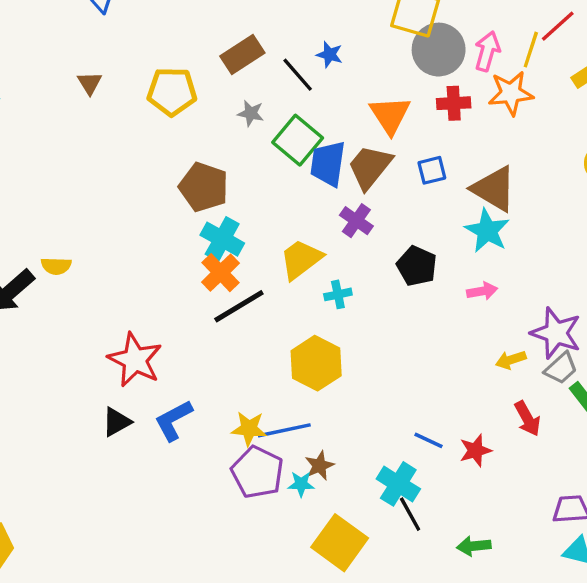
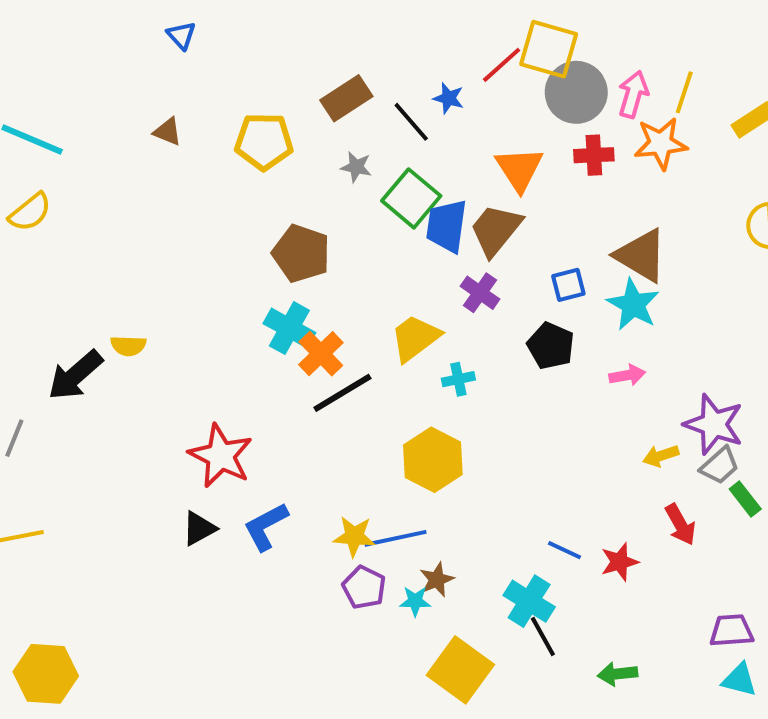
red line: (558, 26) -> (502, 65), moved
brown triangle: (90, 83) -> (168, 132), turned -36
blue square: (432, 170) -> (568, 285), moved
cyan cross: (222, 239) -> (289, 328), moved
purple pentagon: (257, 472) -> (364, 587), size x0.7

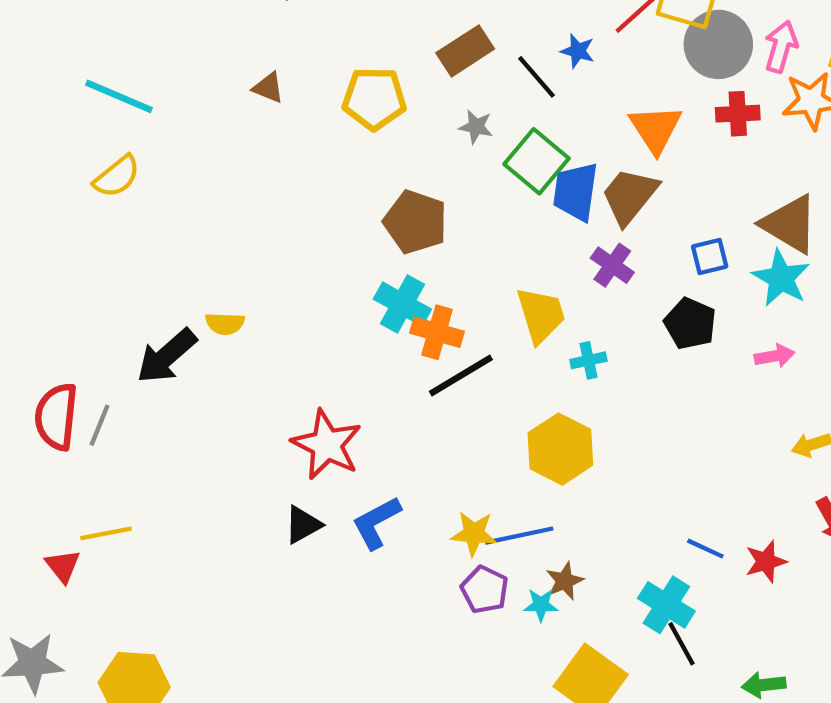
yellow trapezoid: (415, 338) -> (541, 315), turned 110
orange cross: (321, 354) -> (437, 332), turned -30

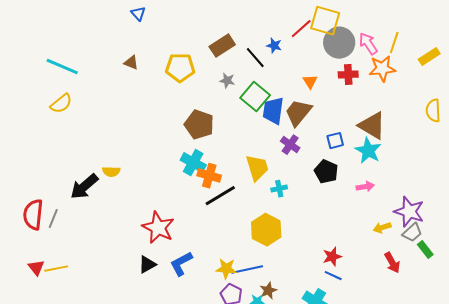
pink arrow: (781, 47) -> (368, 44), turned -50
orange triangle: (656, 129) -> (310, 82), size x0.6
red star: (766, 562) -> (332, 257), moved
red triangle: (63, 566) -> (36, 268), moved

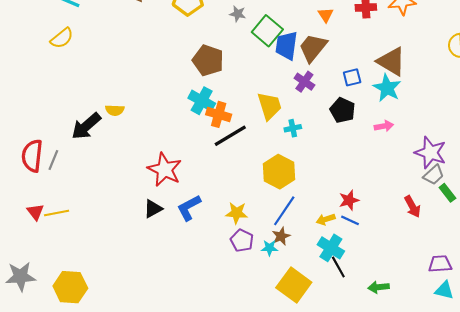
yellow arrow: (382, 228) -> (326, 219), moved
blue line: (247, 270) -> (284, 211), moved, turned -44

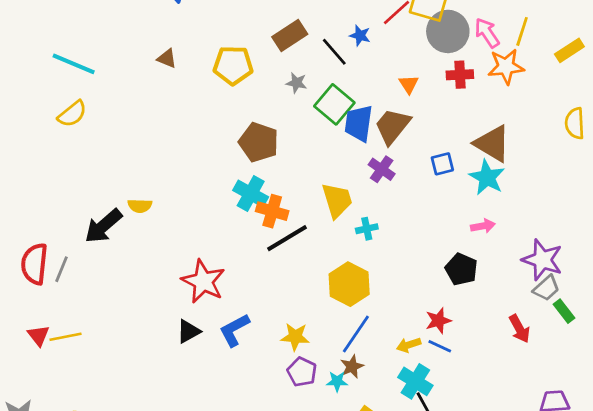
black pentagon: (343, 110) -> (461, 269), moved

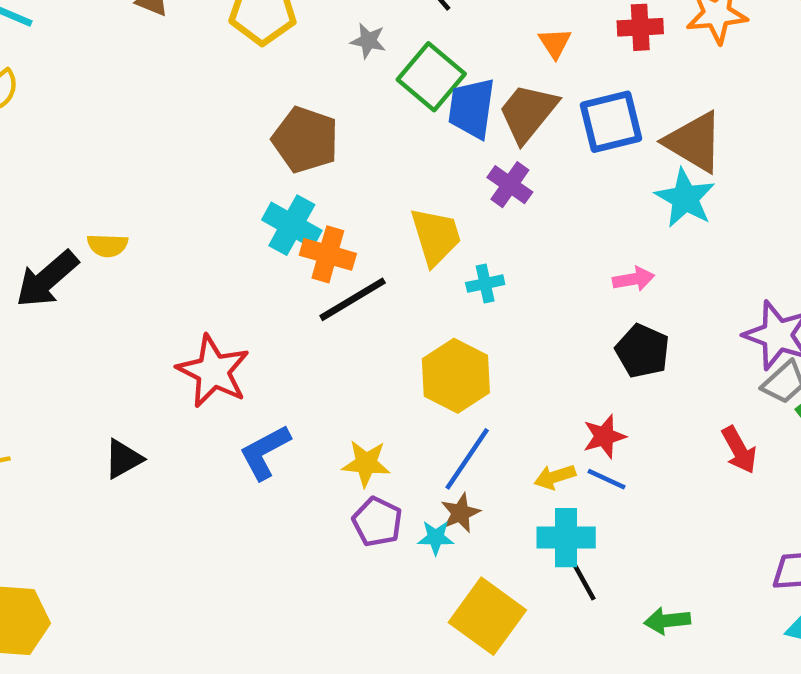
blue square: (442, 164) -> (611, 122), moved, size x1.6
pink arrow: (483, 226) -> (633, 279), moved
black triangle: (188, 331) -> (123, 459), moved
cyan cross: (415, 381) -> (566, 538), turned -32

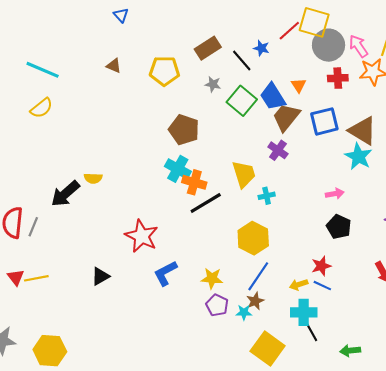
blue trapezoid: (472, 108) -> (273, 97), moved, turned -40

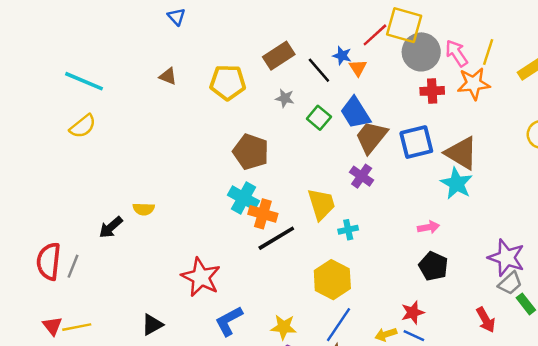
orange triangle: (299, 85) -> (358, 68), moved
green square: (242, 101) -> (319, 118), size x0.7
black arrow: (65, 194) -> (111, 227), size x0.7

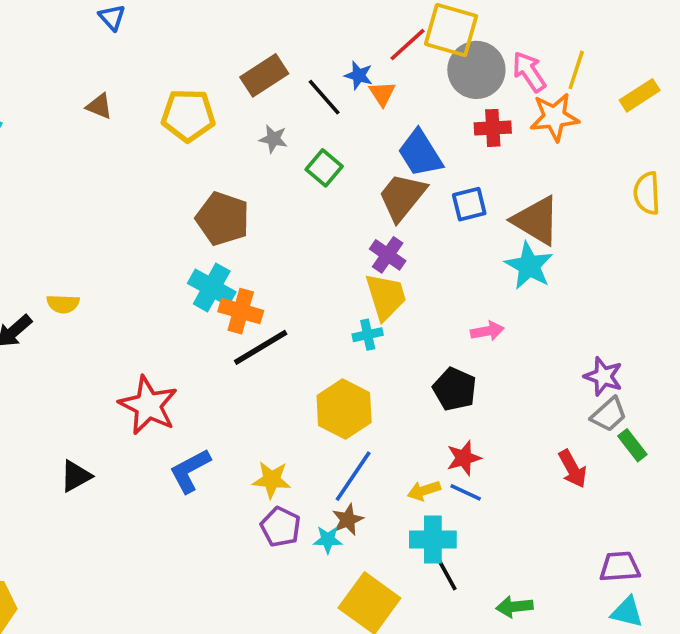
blue trapezoid: (355, 113) -> (420, 153), moved
blue square: (416, 142) -> (469, 204), size x0.7
yellow trapezoid: (321, 204) -> (386, 297), moved
purple star: (506, 258) -> (603, 376), size x0.7
black pentagon: (433, 266) -> (455, 389), moved

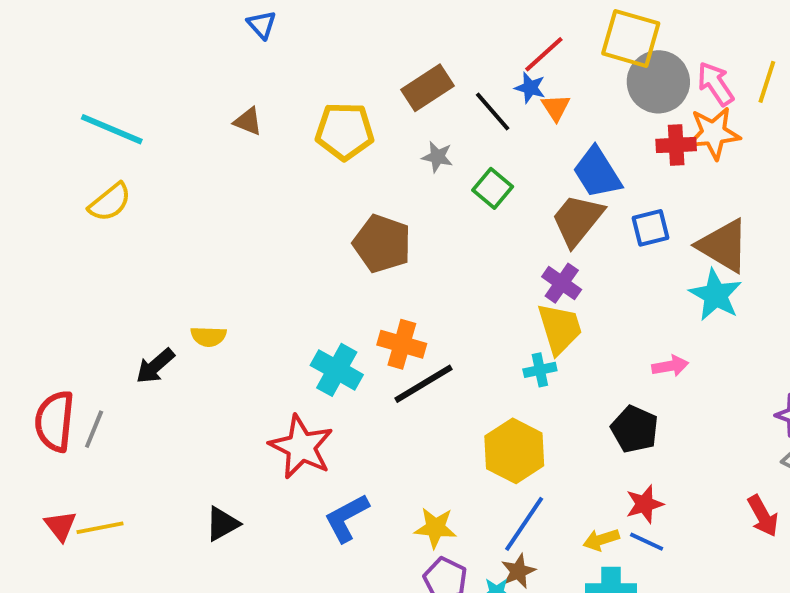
red line: (408, 45) -> (544, 54), moved
orange star: (554, 117) -> (714, 133), moved
cyan cross: (212, 288) -> (337, 370), moved

